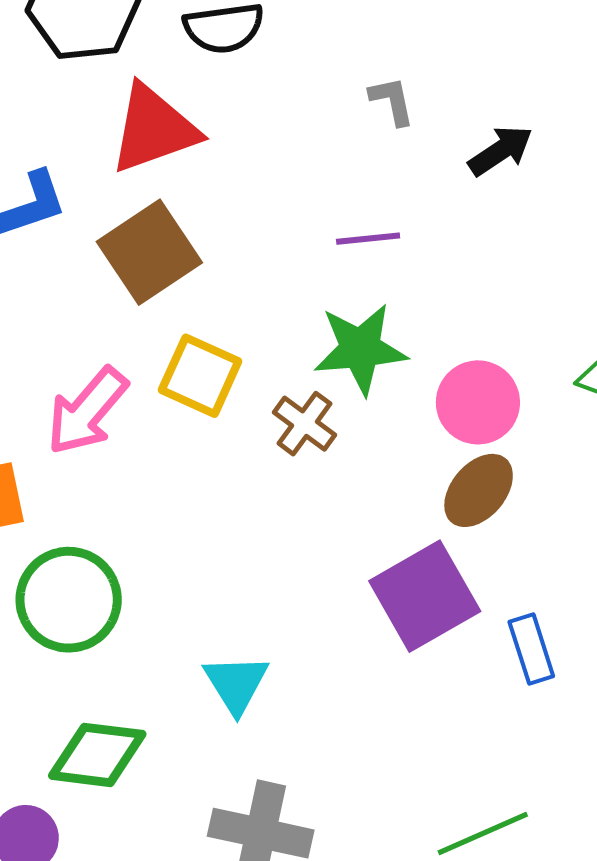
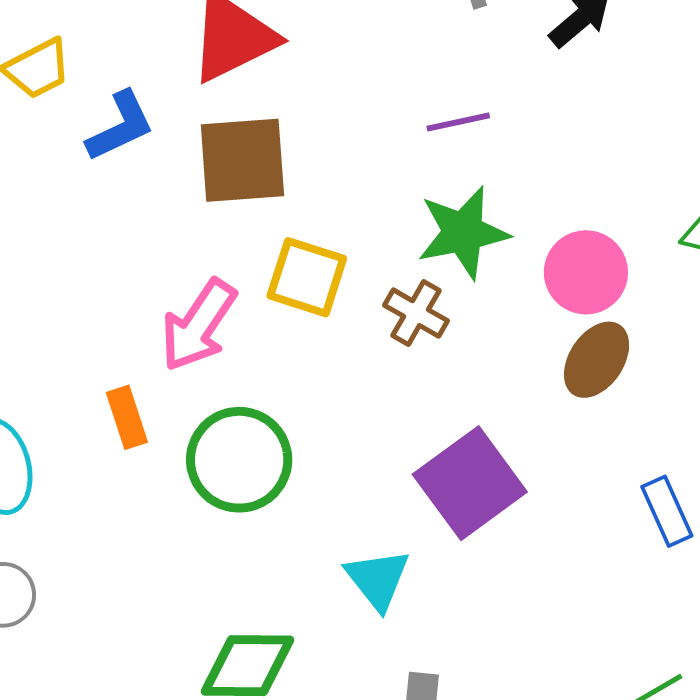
brown square: (149, 252) -> (242, 160), turned 36
purple square: (425, 596) -> (470, 483), moved
green circle: (69, 600) -> (239, 460), moved

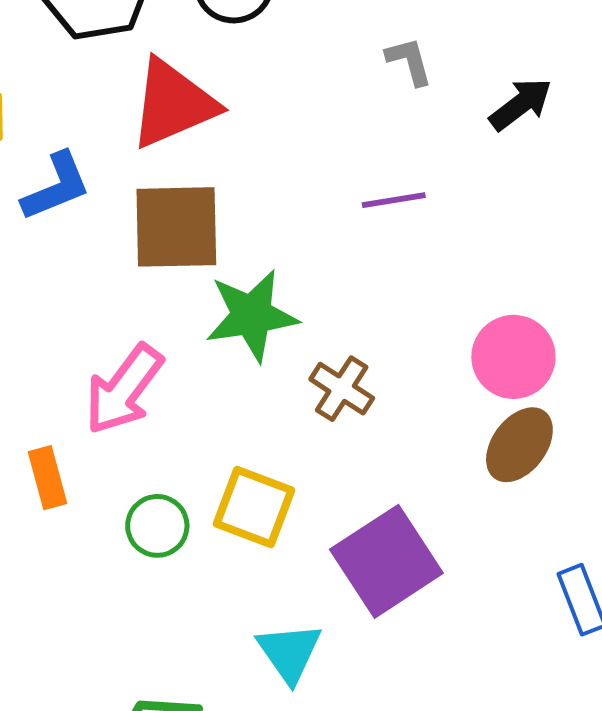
green star: (463, 232) -> (252, 315), moved
yellow square: (307, 277) -> (254, 507), moved
green circle: (239, 460) -> (157, 526), size x0.6

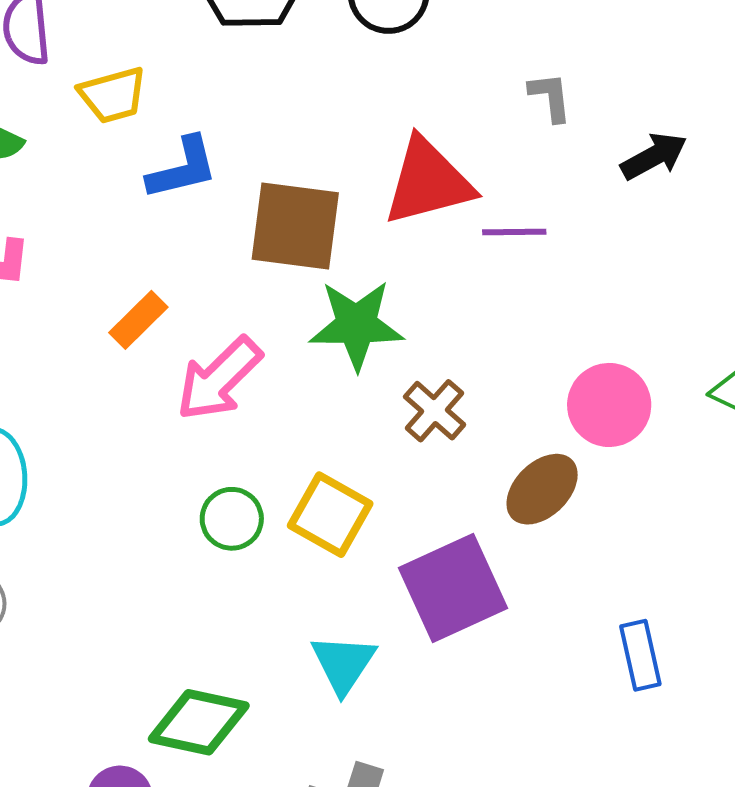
red triangle: (173, 104) -> (428, 182), moved
brown ellipse: (519, 445) -> (542, 489), moved
orange rectangle: (47, 478) -> (138, 320), moved, turned 52

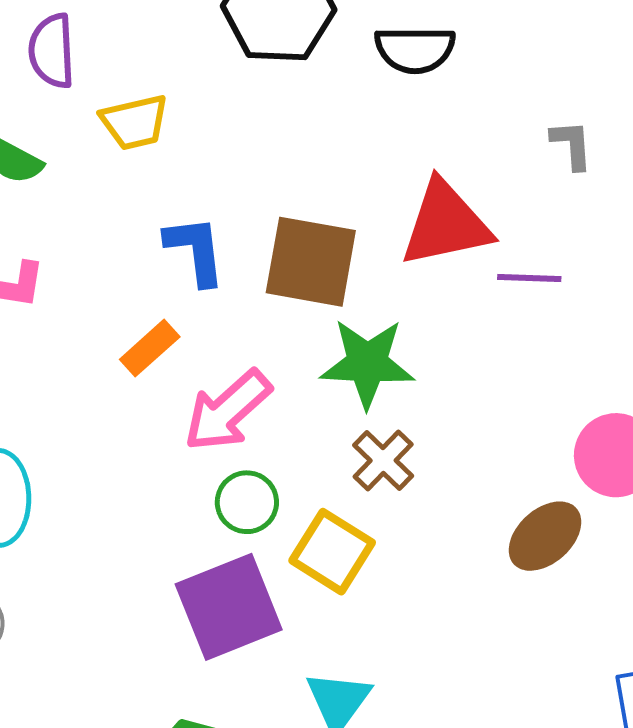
blue L-shape: (182, 168) -> (195, 250), moved, turned -86
brown cross: (435, 411) -> (383, 460), moved
green circle: (232, 519) -> (247, 502), moved
purple square: (453, 588) -> (229, 607), moved

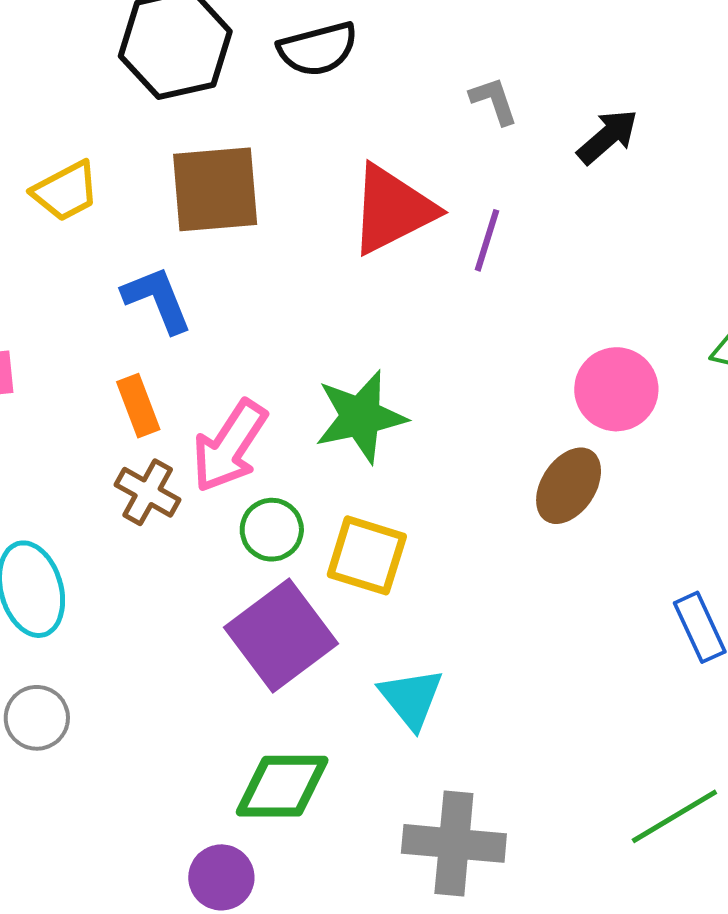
brown square: (311, 262) -> (215, 189), moved
purple line: (529, 278) -> (487, 240), turned -60
orange rectangle: (150, 348) -> (138, 406), turned -54
green star: (367, 363) -> (361, 417), moved
brown cross: (383, 460) -> (148, 492), moved

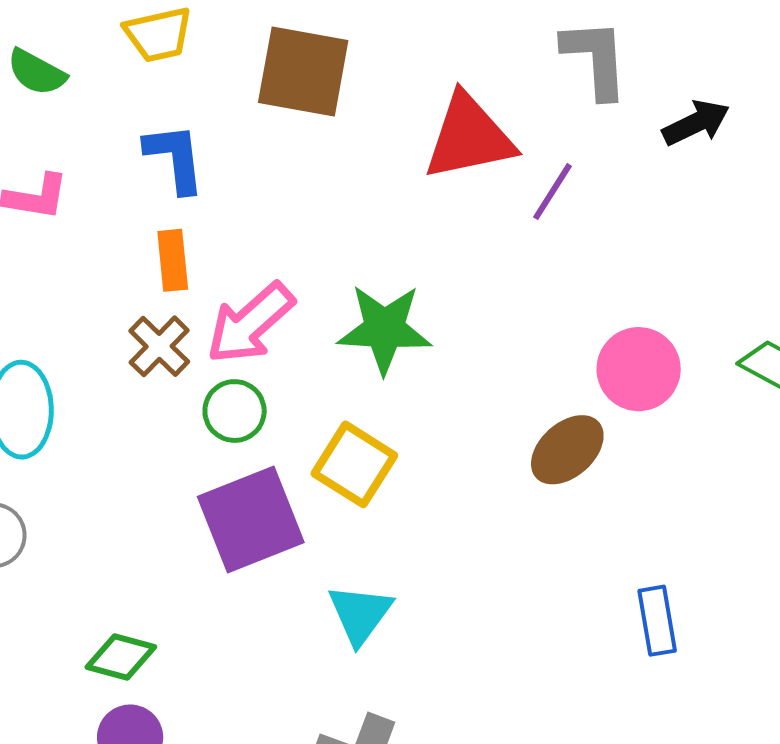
gray L-shape: (494, 101) -> (595, 58), size x1.6
blue L-shape: (157, 299) -> (175, 158), moved
green circle: (272, 530) -> (235, 411), moved
green diamond: (282, 786) -> (121, 657), moved, size x0.7

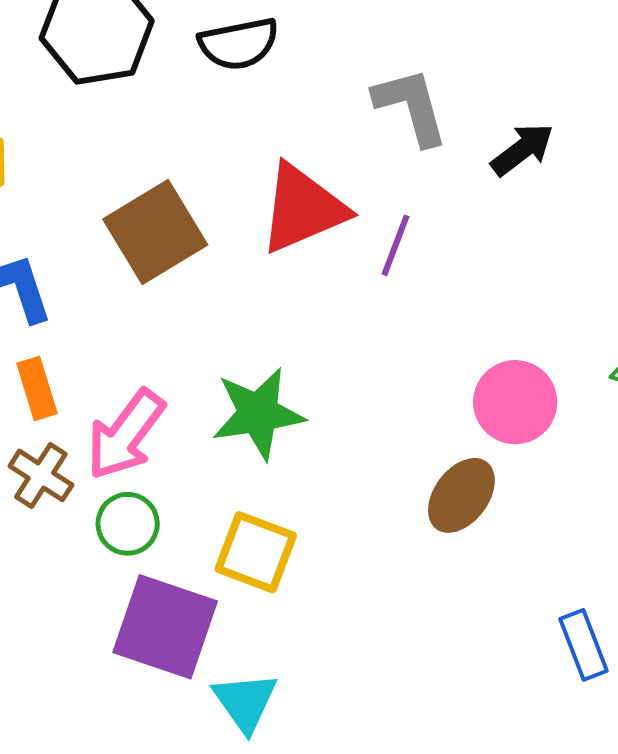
brown square: (303, 72) -> (155, 232), moved, turned -30
purple square: (251, 519) -> (165, 627), turned -38
cyan triangle: (360, 614) -> (245, 702), moved

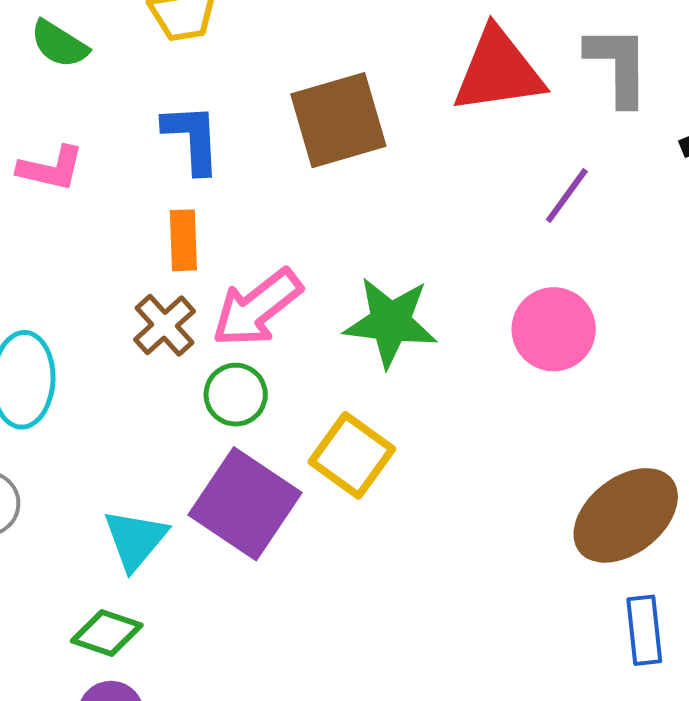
red triangle: (303, 209) -> (498, 71), moved
pink circle: (515, 402) -> (554, 329), moved
brown ellipse: (461, 495) -> (626, 515), moved, size x1.4
cyan triangle: (245, 702) -> (135, 539), moved

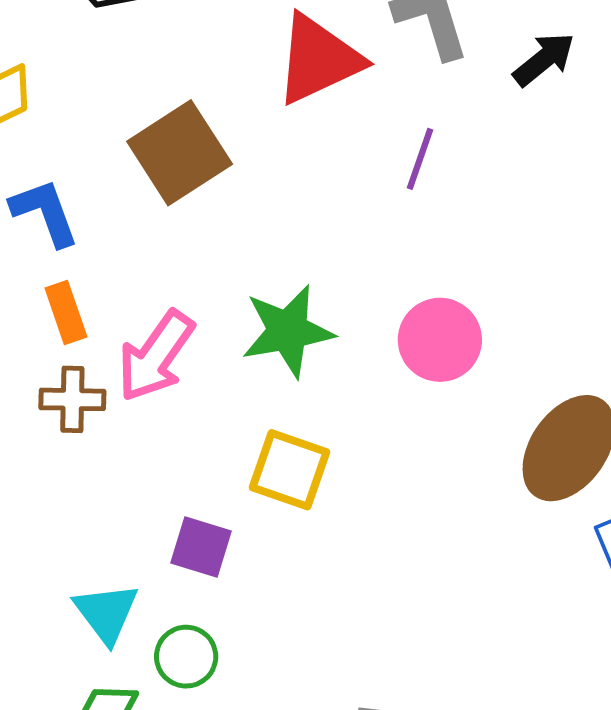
brown cross: (165, 325) -> (72, 399), turned -30
pink circle: (554, 329) -> (440, 340), moved
green circle: (236, 395) -> (186, 657), moved
purple square: (245, 504) -> (201, 547), size x0.6

